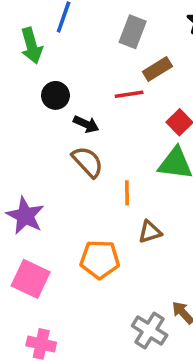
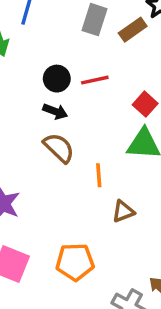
brown rectangle: (157, 69) -> (133, 30), moved
black circle: (55, 95) -> (57, 79), moved
orange pentagon: (100, 259) -> (75, 262), moved

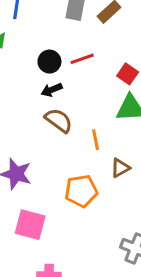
black arrow: (55, 111) -> (52, 90), turned 144
orange pentagon: (75, 262) -> (81, 191), moved

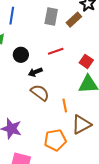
black circle: (49, 62) -> (21, 55), moved
brown triangle: (120, 168) -> (81, 125), size x1.5

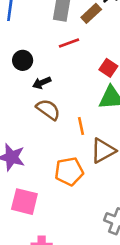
red line: (56, 51) -> (69, 43), moved

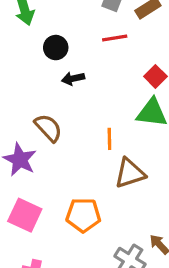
brown semicircle: (48, 110) -> (48, 128), moved
orange pentagon: (69, 171) -> (83, 215), moved

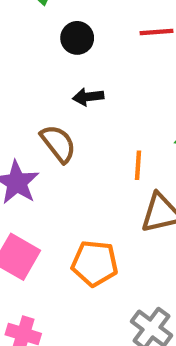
black arrow: (73, 79) -> (88, 97), moved

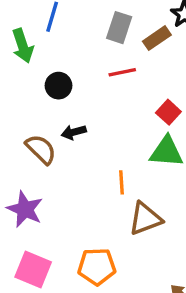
brown semicircle: (58, 144) -> (41, 149), moved

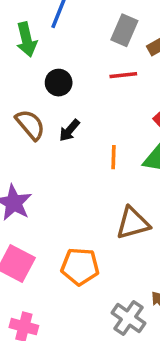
black arrow: (74, 132) -> (69, 130), turned -40
brown semicircle: (41, 149) -> (30, 125), moved
orange line: (121, 182) -> (113, 157), moved

